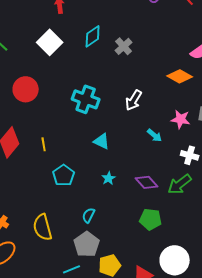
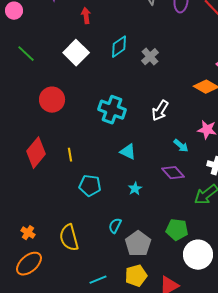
cyan pentagon: (64, 175) -> (90, 186), turned -30
purple diamond: (147, 182) -> (173, 173), moved
gray pentagon: (87, 244) -> (138, 244), moved
white circle: (175, 260) -> (198, 255), moved

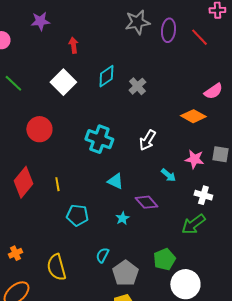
purple diamond: (173, 173) -> (146, 202), moved
green pentagon: (177, 230) -> (164, 259), turned -30
orange cross: (28, 233) -> (15, 253), moved, turned 32

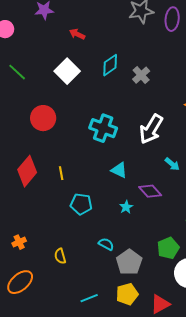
red arrow: (73, 45) -> (77, 34), turned -56
white arrow: (147, 140) -> (151, 129), size x1.4
cyan semicircle: (102, 255) -> (106, 244), turned 91
yellow semicircle: (56, 267) -> (60, 256), size x0.6

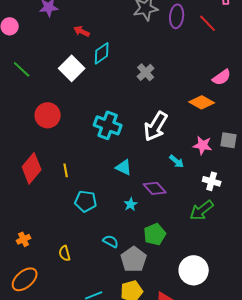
cyan diamond: (110, 65) -> (102, 53), moved
green pentagon: (168, 248) -> (155, 234), moved

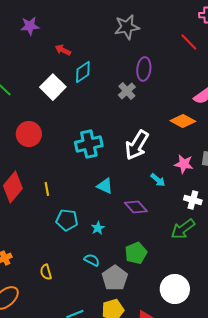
purple ellipse: (177, 16) -> (144, 69), moved
cyan cross: (108, 125) -> (89, 144), turned -32
cyan star: (131, 204) -> (98, 228), moved

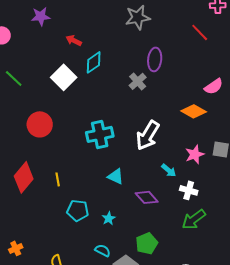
pink star: (184, 164) -> (195, 154), turned -30
white cross: (193, 200) -> (189, 190), moved

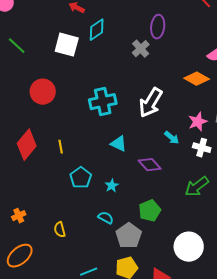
white square: (64, 77) -> (67, 45), turned -30
white cross: (189, 190) -> (202, 148), moved
cyan pentagon: (78, 210) -> (81, 178), turned 30

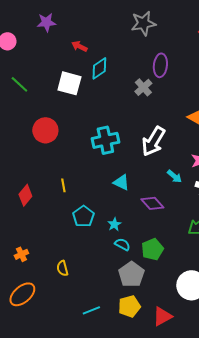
red diamond: (27, 145) -> (25, 195), moved, size x0.7
cyan semicircle: (106, 218) -> (122, 244), moved

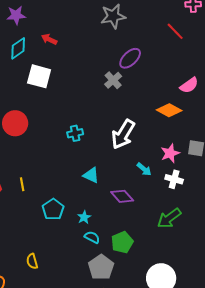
purple ellipse: (160, 65) -> (130, 58), turned 40
cyan diamond: (99, 68) -> (18, 48), moved
cyan cross: (105, 140) -> (75, 133), size x0.6
yellow line: (63, 185) -> (22, 184), moved

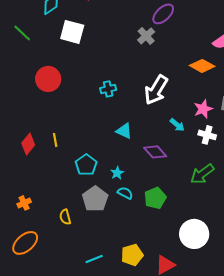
gray pentagon: (101, 267) -> (95, 199), moved

